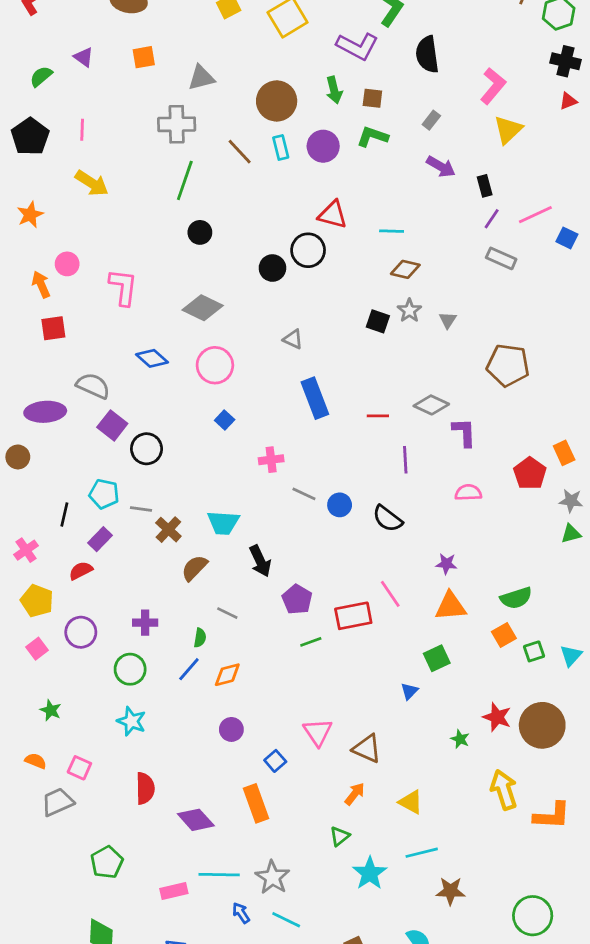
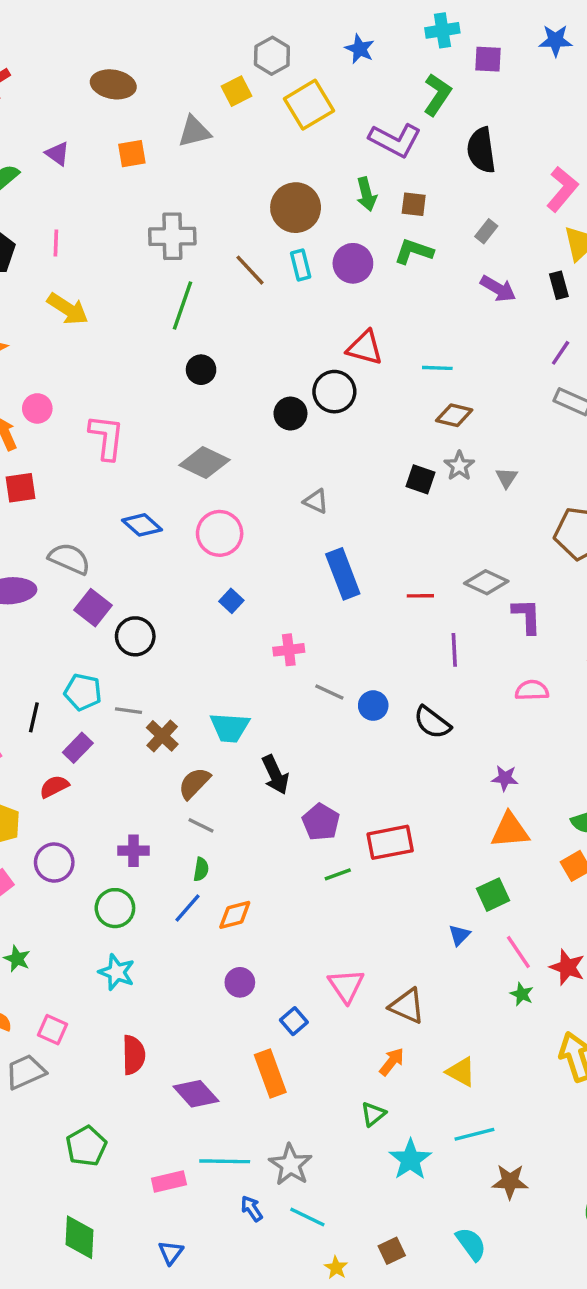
gray triangle: (201, 78) -> (194, 132), moved
black rectangle: (485, 186) -> (559, 285), moved
pink line: (390, 594) -> (518, 952), moved
gray line: (227, 613) -> (201, 825), moved

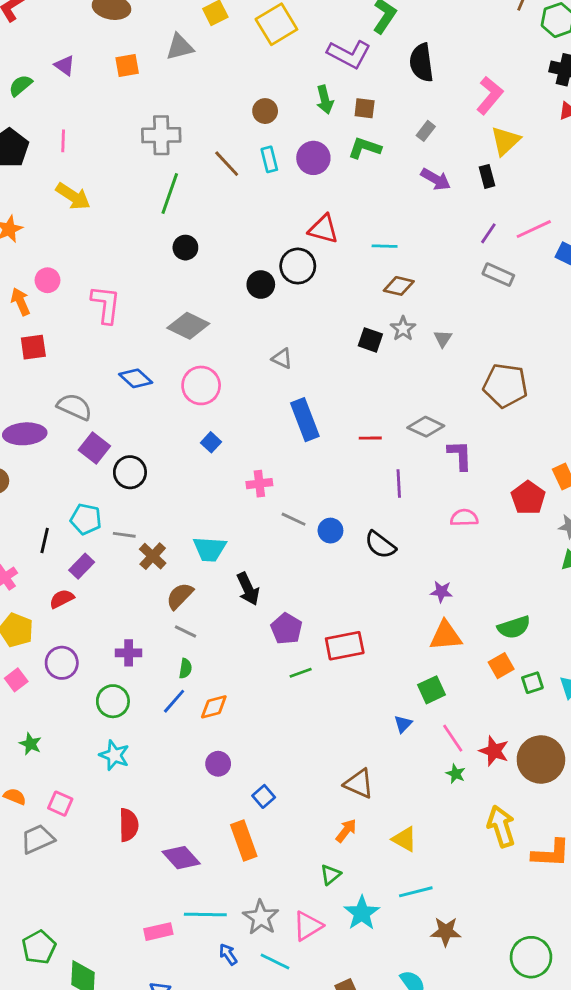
brown circle: (296, 208) -> (265, 111), size x0.6
pink triangle: (346, 986) -> (308, 926), moved, turned 32
green pentagon: (86, 1146) -> (39, 947), moved

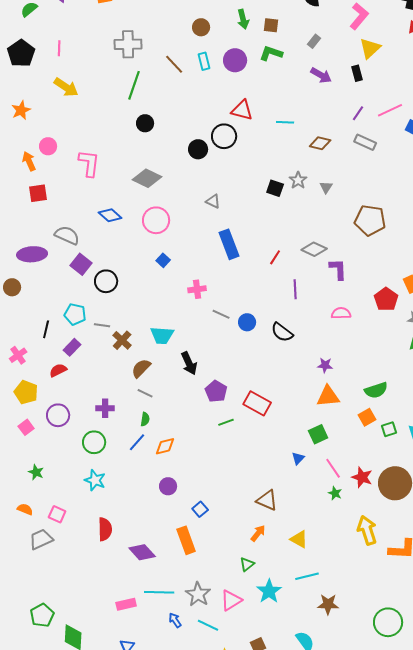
brown diamond: (399, 286) -> (320, 143), moved
red line: (370, 438) -> (275, 257), turned -56
red rectangle: (345, 646) -> (257, 403), turned 40

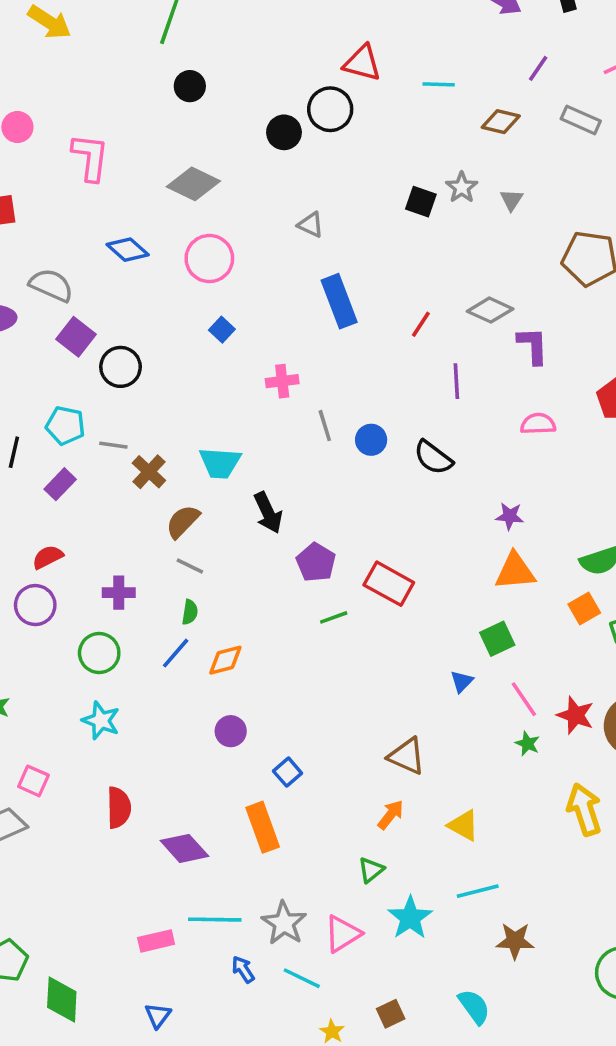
purple line: (358, 113) -> (538, 68), moved
gray line: (221, 314) -> (325, 426), turned 48
red semicircle: (58, 370) -> (48, 557), moved

